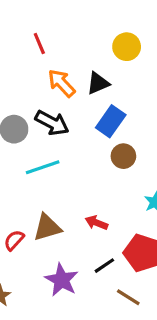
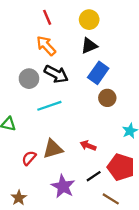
yellow circle: (127, 47) -> (89, 20), moved
orange arrow: (62, 83) -> (46, 46), moved

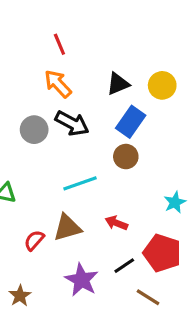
yellow circle: (89, 20) -> (162, 85), moved
brown circle: (107, 98) -> (126, 157), moved
cyan line: (49, 106) -> (80, 183), moved

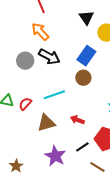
black triangle: (118, 84) -> (86, 18), moved, turned -42
red semicircle: (34, 240) -> (25, 104), moved

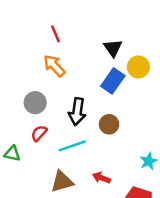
blue rectangle: (86, 56) -> (113, 81), moved
black arrow: (49, 57) -> (77, 112), moved, turned 70
red semicircle: (25, 104) -> (39, 133), moved

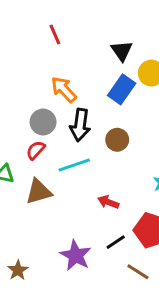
orange arrow: (54, 66) -> (64, 89), moved
gray circle: (35, 103) -> (43, 122), moved
brown triangle: (62, 182) -> (39, 192), moved

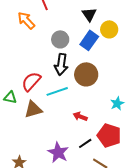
orange arrow: (64, 89) -> (26, 20), moved
gray circle: (43, 122) -> (60, 39), moved
brown circle: (117, 140) -> (86, 74), size x1.5
red semicircle: (36, 150) -> (31, 81), size x1.5

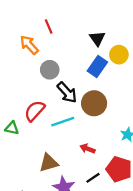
gray circle: (60, 39) -> (50, 70), moved
black arrow: (61, 64) -> (67, 92), turned -50
brown triangle: (33, 109) -> (49, 163), moved

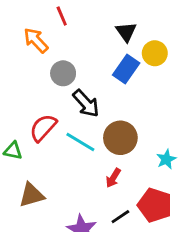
brown circle: (94, 103) -> (120, 138), moved
cyan line: (63, 122) -> (80, 142), turned 50
red arrow: (88, 149) -> (113, 178), turned -80
brown triangle: (49, 163) -> (32, 195), moved

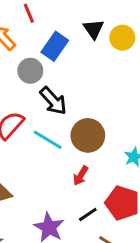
yellow circle: (155, 53) -> (122, 38), moved
blue rectangle: (126, 69) -> (55, 46), moved

